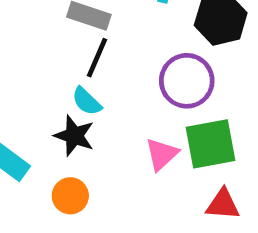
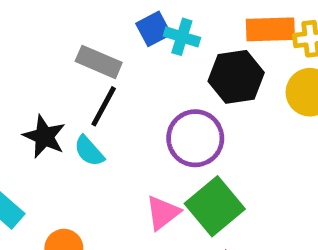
black star: (74, 136) -> (44, 136), moved
green square: (211, 144) -> (215, 206), turned -34

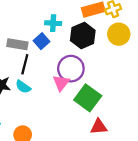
blue square: (153, 29) -> (42, 41), moved
pink triangle: (163, 213) -> (61, 83), moved

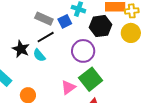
black line: (25, 64) -> (46, 37), turned 30
pink triangle: (61, 83) -> (68, 87), moved

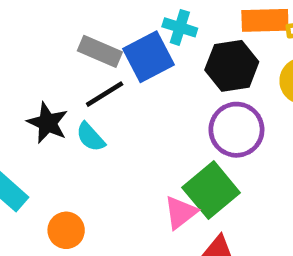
blue square: (65, 21) -> (149, 57), size x1.5
purple circle: (83, 51) -> (236, 130), moved
pink triangle: (68, 87) -> (181, 212), moved

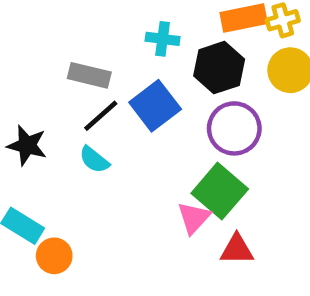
blue square: (149, 57) -> (155, 106), moved
black star: (48, 123) -> (27, 145), moved
orange circle: (66, 230) -> (54, 256), moved

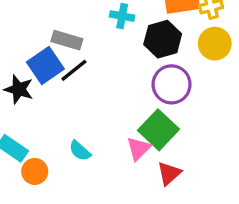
blue square: (155, 106) -> (45, 66), moved
cyan semicircle: (94, 160) -> (80, 151), moved
red triangle: (237, 250) -> (169, 173), turned -44

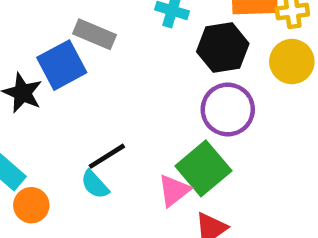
black line: (74, 70) -> (107, 156), moved

